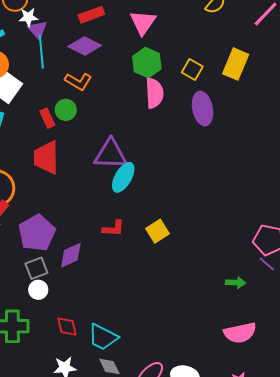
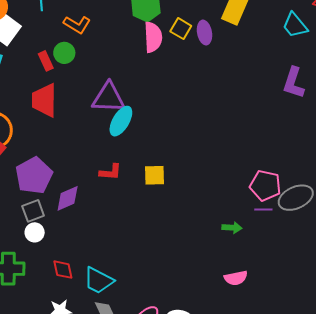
yellow square: (192, 70) -> (181, 29), moved
purple ellipse: (203, 109) -> (204, 33), moved, size x0.7
yellow square: (157, 231) -> (155, 175), turned 30
purple line: (267, 264) -> (263, 210), turned -42
pink semicircle: (240, 333) -> (236, 278), size x0.7

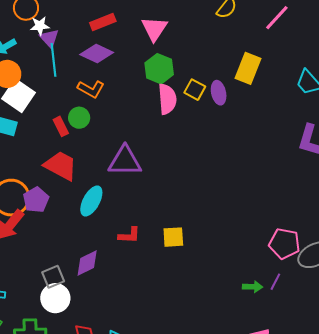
red trapezoid: (44, 100) -> (61, 166), turned 120
cyan ellipse: (121, 121) -> (91, 201), moved
purple pentagon: (34, 176) -> (36, 200), moved, size x0.7
purple line: (263, 210) -> (275, 282), moved, turned -60
white circle: (35, 232) -> (55, 298), size x1.5

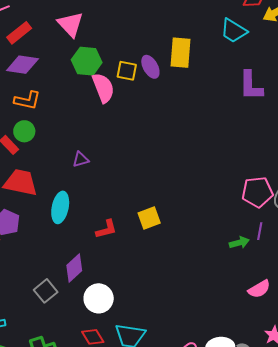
yellow rectangle: (248, 68) -> (181, 53), moved
purple triangle: (125, 161) -> (81, 159), size x0.5
white circle: (55, 298) -> (99, 298), moved

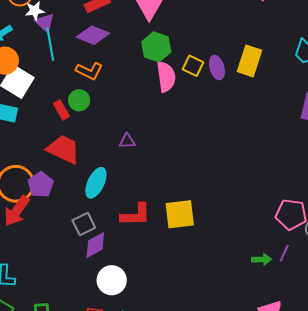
yellow square: (149, 218) -> (180, 214), size x1.4
red L-shape: (106, 229) -> (136, 215), size x1.4
gray square: (46, 291) -> (84, 224), moved

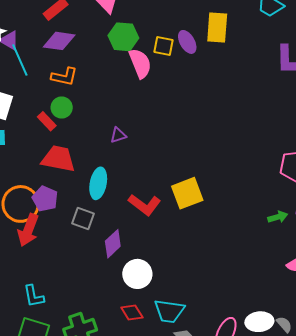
red L-shape: (136, 215) -> (145, 205), turned 52
gray square: (84, 224) -> (83, 218), moved, turned -30

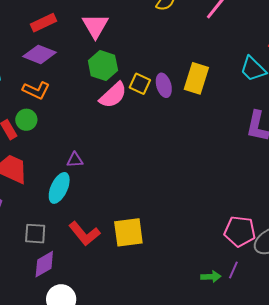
pink semicircle: (140, 63) -> (113, 95), turned 56
cyan ellipse: (98, 183) -> (59, 188), moved
gray square: (83, 218) -> (35, 234), moved, turned -30

